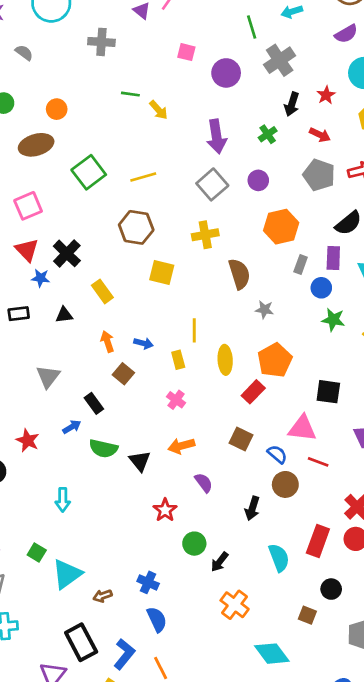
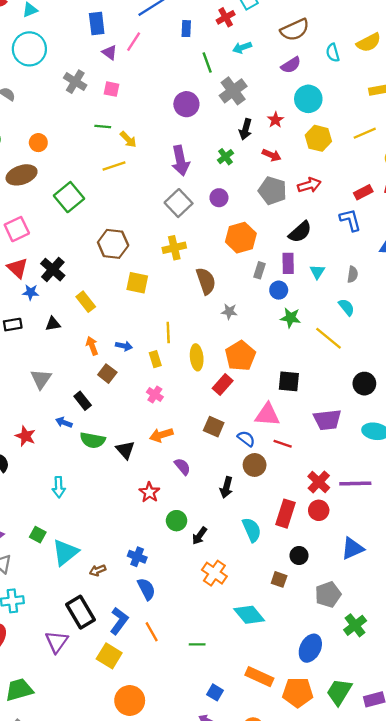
gray cross: (101, 42) -> (75, 82), turned 30
pink square: (186, 52) -> (112, 89), moved
yellow line: (143, 177) -> (114, 166), moved
blue arrow: (72, 427) -> (64, 422), turned -126

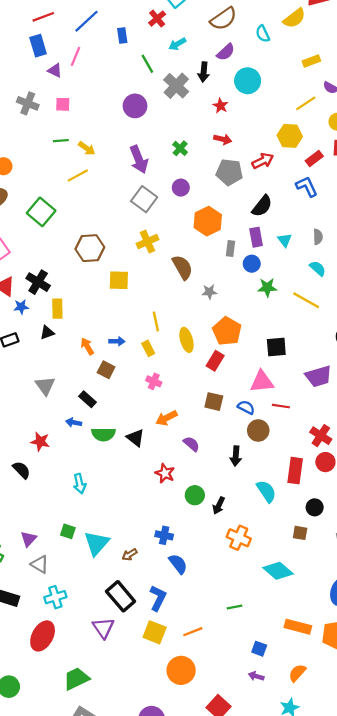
black arrow: (246, 129) -> (204, 72), moved
yellow hexagon: (318, 138) -> (290, 136), moved
yellow rectangle: (86, 302) -> (57, 309), moved, turned 48
orange line: (152, 632) -> (193, 632), moved, turned -72

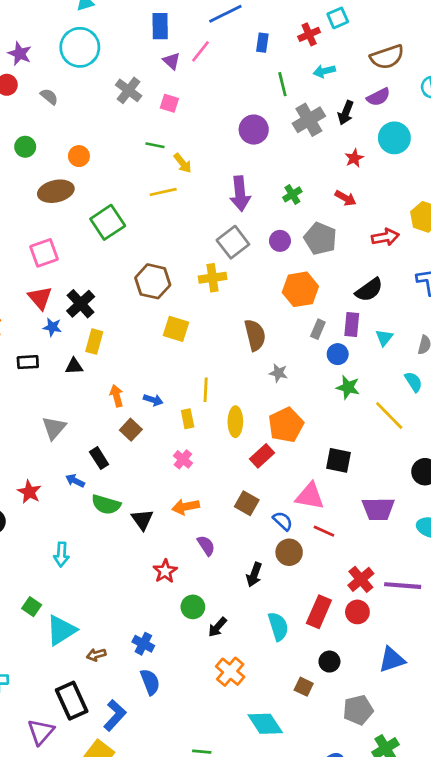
gray pentagon: (229, 172) -> (320, 239), moved
yellow cross: (147, 242) -> (213, 278), moved

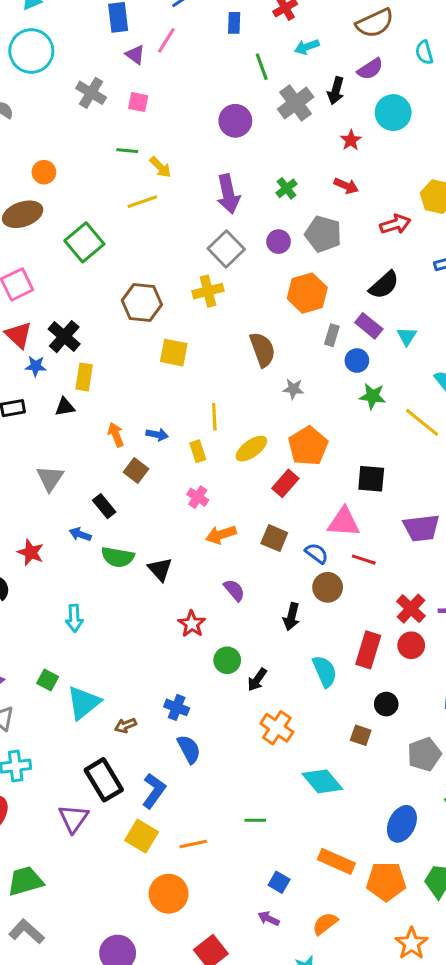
purple rectangle: (352, 324) -> (369, 326), turned -50
yellow ellipse: (235, 422) -> (251, 449), turned 60
orange arrow: (186, 507) -> (221, 535), moved

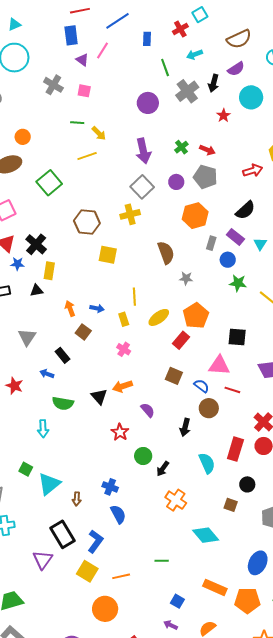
red arrow: (346, 186) -> (207, 150), moved
orange arrow: (221, 535) -> (122, 386), moved
green semicircle: (118, 557) -> (63, 403), moved
brown arrow: (126, 726) -> (77, 499), turned -64

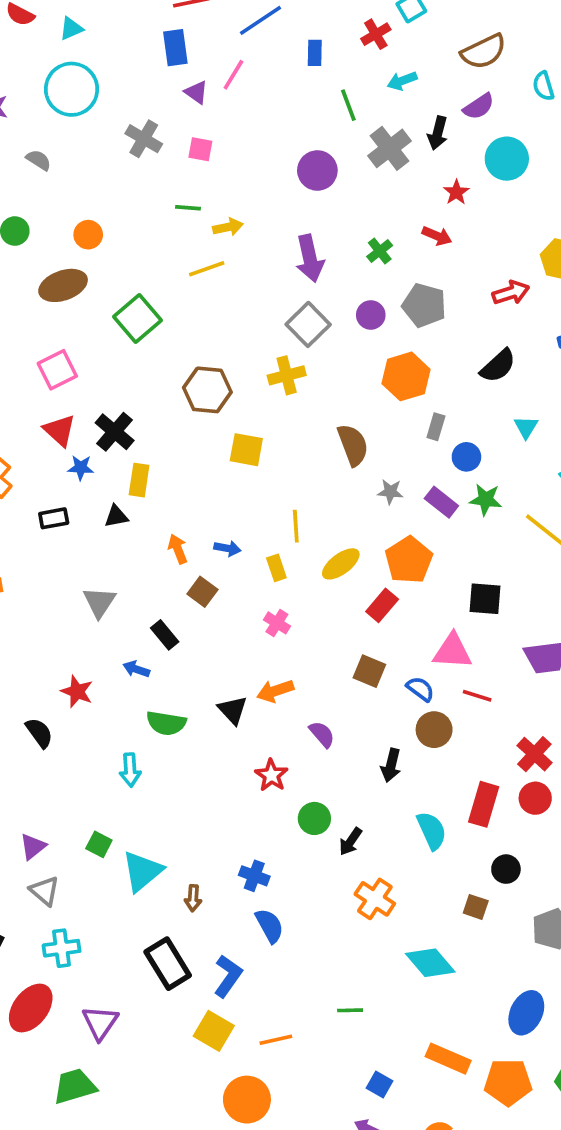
yellow arrow: (99, 133) -> (228, 227), turned -56
red arrow: (207, 150) -> (437, 236), moved
purple rectangle: (235, 237) -> (441, 502), moved
purple triangle: (43, 560) -> (100, 1023), moved

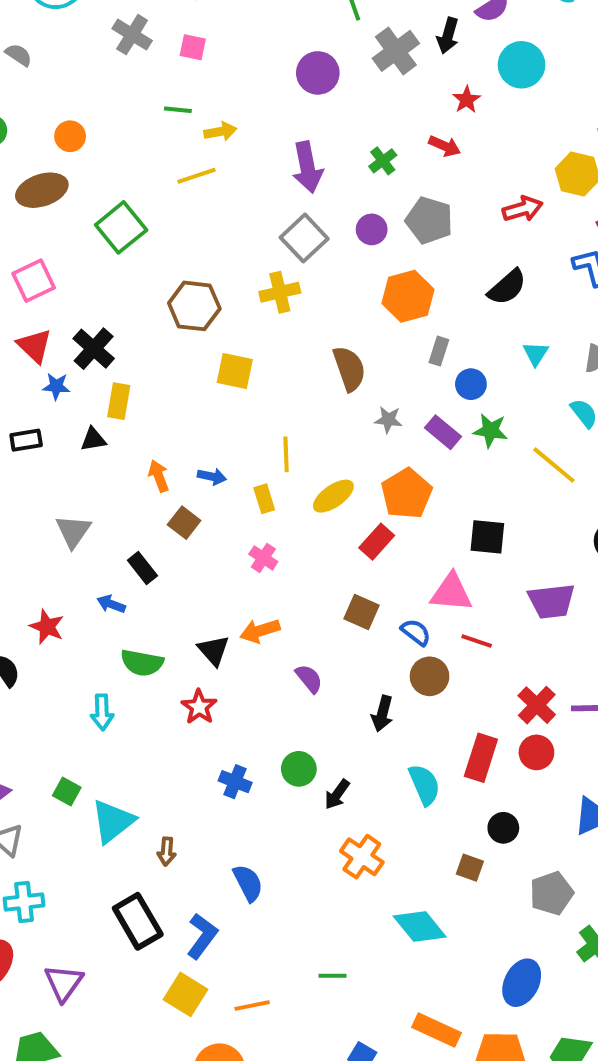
red star: (271, 775) -> (199, 707), moved
blue cross: (254, 876) -> (235, 782), moved

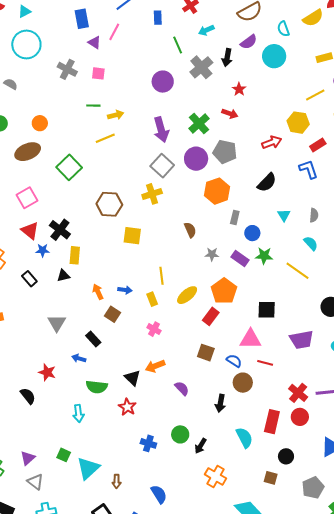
cyan circle: (522, 65) -> (274, 56), moved
green cross: (383, 161) -> (199, 123), size x1.5
purple circle: (372, 229) -> (196, 159), size x1.5
brown semicircle: (349, 369) -> (190, 230), size x0.7
black rectangle: (26, 440) -> (29, 279), turned 63

